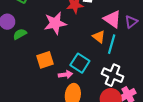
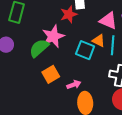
green semicircle: (20, 34) -> (39, 48), moved, size x1.5
cyan square: (80, 63) -> (85, 50), moved

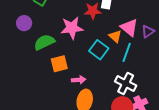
orange triangle: (99, 41) -> (115, 36), moved
green semicircle: (39, 48) -> (44, 42), moved

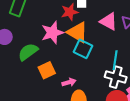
orange triangle: (115, 36) -> (77, 32), moved, size x1.6
cyan line: (127, 52) -> (115, 60), moved

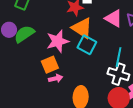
pink star: (52, 33) -> (58, 41), moved
green semicircle: (28, 52) -> (24, 34), moved
pink arrow: (69, 82) -> (56, 78), moved

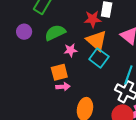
green semicircle: (24, 34) -> (55, 33), moved
pink star: (58, 41) -> (71, 50), size x0.6

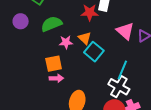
orange triangle: (97, 41) -> (85, 38), moved, size x0.6

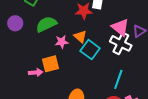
cyan line: (122, 70) -> (118, 79), moved
pink arrow: (56, 78) -> (36, 72), moved
white cross: (119, 87) -> (121, 43), moved

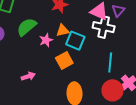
orange triangle: (80, 37) -> (63, 30), turned -40
orange square: (51, 64) -> (64, 61), moved

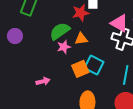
green semicircle: (27, 27) -> (60, 31), moved
cyan square: (75, 41) -> (94, 65), moved

